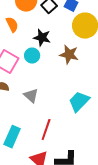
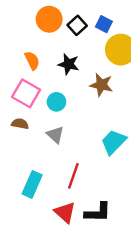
orange semicircle: (12, 25) -> (32, 61), moved
cyan circle: (32, 56) -> (56, 102), moved

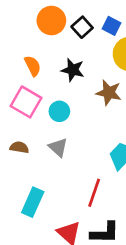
brown semicircle: (20, 124) -> (19, 147), moved
red line: (73, 176) -> (94, 193), moved

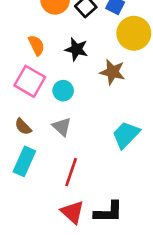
brown semicircle: (19, 147) -> (23, 127), turned -144
red line: (94, 193) -> (71, 172), moved
cyan rectangle: (33, 202) -> (24, 161), moved

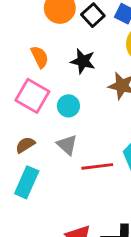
brown semicircle: (23, 127) -> (25, 145), turned 102
red line: (71, 172) -> (97, 166), moved, turned 64

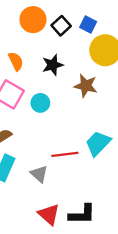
black star: (83, 61) -> (53, 65), turned -30
gray triangle: (67, 145) -> (39, 174), moved

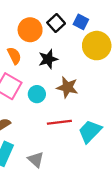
orange circle: (33, 20) -> (30, 30), moved
brown star: (86, 86) -> (67, 87), moved
red line: (65, 154) -> (59, 122), moved

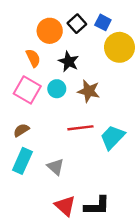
black star: (48, 59) -> (69, 62), turned -30
cyan circle: (37, 94) -> (57, 89), moved

